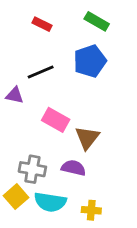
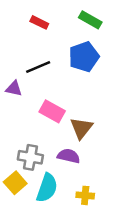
cyan semicircle: (50, 202) -> (47, 188), turned -80

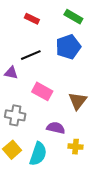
brown triangle: (81, 128) -> (78, 101), moved
gray cross: (30, 157) -> (15, 115), moved
yellow cross: (85, 195) -> (76, 147), moved

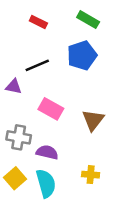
purple semicircle: (56, 128) -> (47, 152), moved
cyan semicircle: (38, 154) -> (46, 183), turned -35

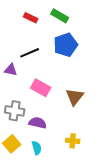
green rectangle: (88, 20) -> (60, 16), moved
cyan semicircle: (46, 183) -> (37, 148), size x0.6

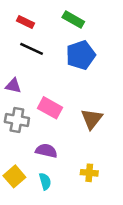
red rectangle: (31, 18) -> (25, 22), moved
black line: (30, 53) -> (32, 49), moved, turned 48
gray cross: (15, 111) -> (17, 120), moved

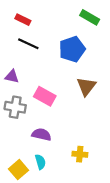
green rectangle: (73, 19) -> (90, 17), moved
brown triangle: (92, 119) -> (86, 86), moved
yellow square: (14, 176) -> (18, 170), moved

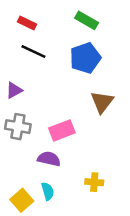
green rectangle: (90, 17) -> (87, 20), moved
purple triangle: (12, 77) -> (14, 90), turned -40
pink rectangle: (45, 96) -> (62, 130), moved, turned -50

